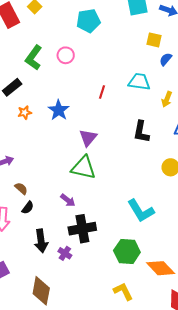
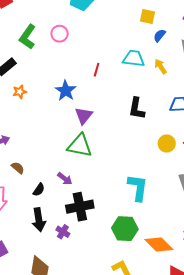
yellow arrow: (167, 99) -> (161, 67), moved, turned 126
blue star: (59, 110) -> (66, 91), moved
black semicircle: (28, 208) -> (39, 190), moved
cyan L-shape: (141, 211) -> (138, 188), turned -140

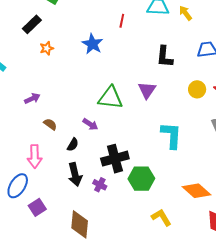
purple triangle: (84, 116) -> (147, 90), moved
purple arrow: (65, 179) -> (90, 124), moved
green hexagon: (125, 229) -> (141, 179), moved

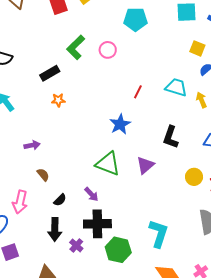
blue star: (92, 44) -> (120, 124), moved
purple arrow: (90, 124) -> (91, 194), moved
cyan L-shape: (171, 135) -> (159, 234), moved

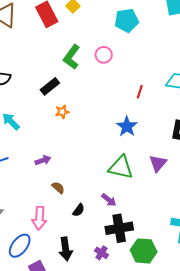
black arrow: (55, 229) -> (66, 249), moved

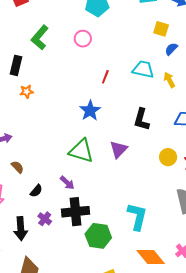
pink circle: (104, 55) -> (83, 39), moved
black rectangle: (50, 86) -> (16, 65), turned -42
purple cross: (102, 253) -> (45, 219), moved

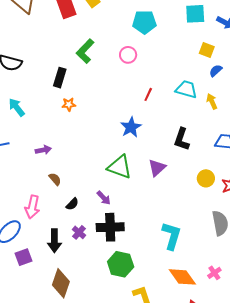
green hexagon: (98, 236) -> (121, 264), moved

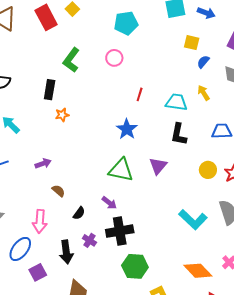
cyan trapezoid: (186, 89) -> (176, 102), moved
cyan L-shape: (172, 236) -> (193, 220), moved, turned 124

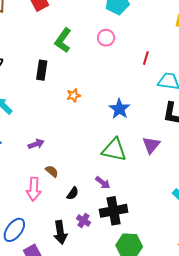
red line: (140, 94) -> (146, 58), moved
orange star: (62, 115) -> (74, 95), moved
pink arrow: (40, 221) -> (34, 189), moved

